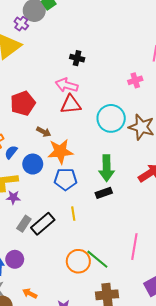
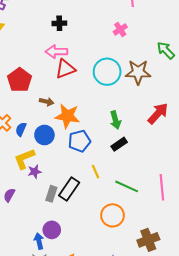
orange star: (60, 151) -> (67, 116), turned 30
green arrow: (107, 168) -> (115, 120), size x0.7
green line: (97, 259) -> (127, 186), moved

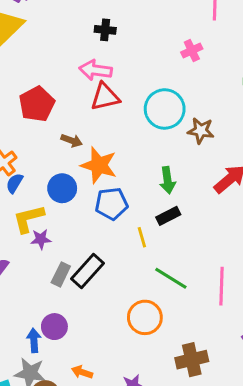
brown star: (138, 72) -> (201, 131), moved, size x0.7
blue semicircle: (21, 129) -> (14, 183), moved
yellow line: (95, 172) -> (142, 237), moved

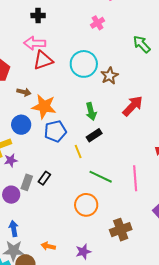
brown star: (201, 131) -> (110, 76), turned -30
black rectangle: (88, 271) -> (44, 178), size x0.6
purple circle: (54, 327) -> (11, 195), moved

